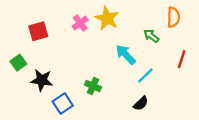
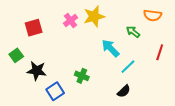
orange semicircle: (173, 17) -> (153, 15), turned 96
yellow star: (107, 18) -> (94, 16), turned 30

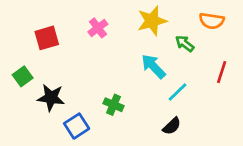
yellow star: (94, 16) -> (152, 21), moved

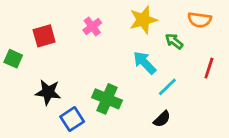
green square: (23, 76) -> (13, 59), moved, turned -30
green cross: (114, 105) -> (107, 99), size x1.5

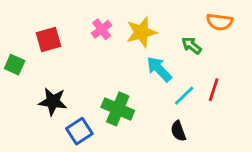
yellow star: (143, 20) -> (141, 32), moved
red line: (209, 68) -> (214, 90), moved
black semicircle: (162, 119) -> (178, 131), turned 114

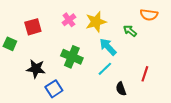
red line: (214, 90) -> (145, 74), moved
cyan line: (184, 96) -> (105, 69), moved
green cross: (118, 109) -> (72, 57), moved

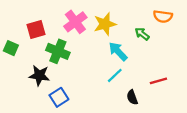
pink cross: (69, 20) -> (75, 22), size x1.5
green cross: (72, 57) -> (58, 51), moved
red line: (145, 74) -> (158, 81), turned 56

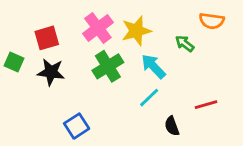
green cross: (58, 51) -> (108, 66), moved, turned 35
black star: (39, 75) -> (51, 72), moved

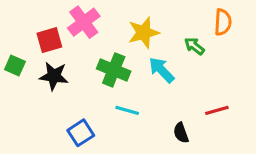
orange semicircle: (212, 21) -> (223, 22), turned -95
pink cross: (98, 28) -> (84, 22), moved
green cross: (108, 66) -> (114, 70), turned -36
cyan line: (149, 98) -> (127, 110), moved, turned 60

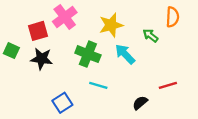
black semicircle: (181, 133) -> (140, 103), turned 70

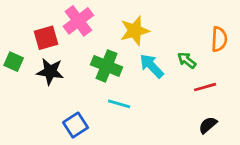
orange semicircle: (173, 17) -> (219, 39), moved
green arrow: (150, 36) -> (187, 60), moved
red line: (168, 85) -> (205, 87), moved
black semicircle: (140, 103) -> (208, 125), moved

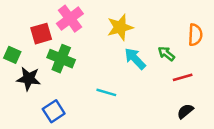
green cross: (107, 66) -> (61, 59), moved
black star: (50, 72) -> (29, 79), moved
blue square: (76, 125) -> (54, 111), moved

